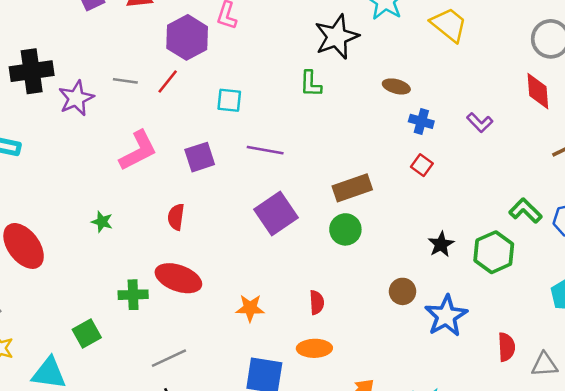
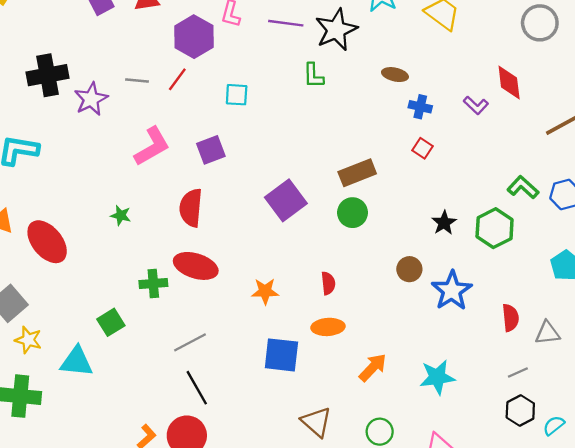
red diamond: (538, 91) -> (509, 82), moved
purple line: (265, 150) -> (286, 23), moved
red semicircle: (176, 217) -> (191, 208), size x1.5

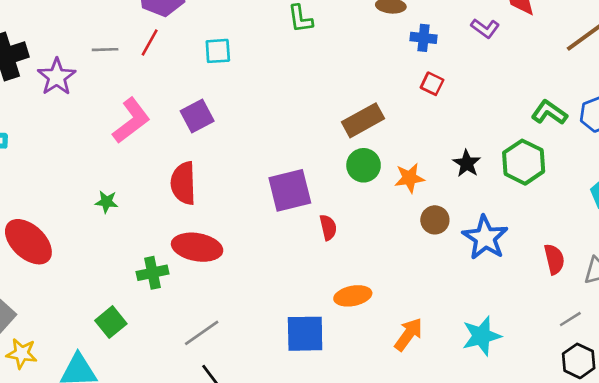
purple square: (286, 200) -> (290, 190), moved, turned 30
red semicircle: (328, 283) -> (328, 227), moved
orange star: (265, 291) -> (409, 178), moved

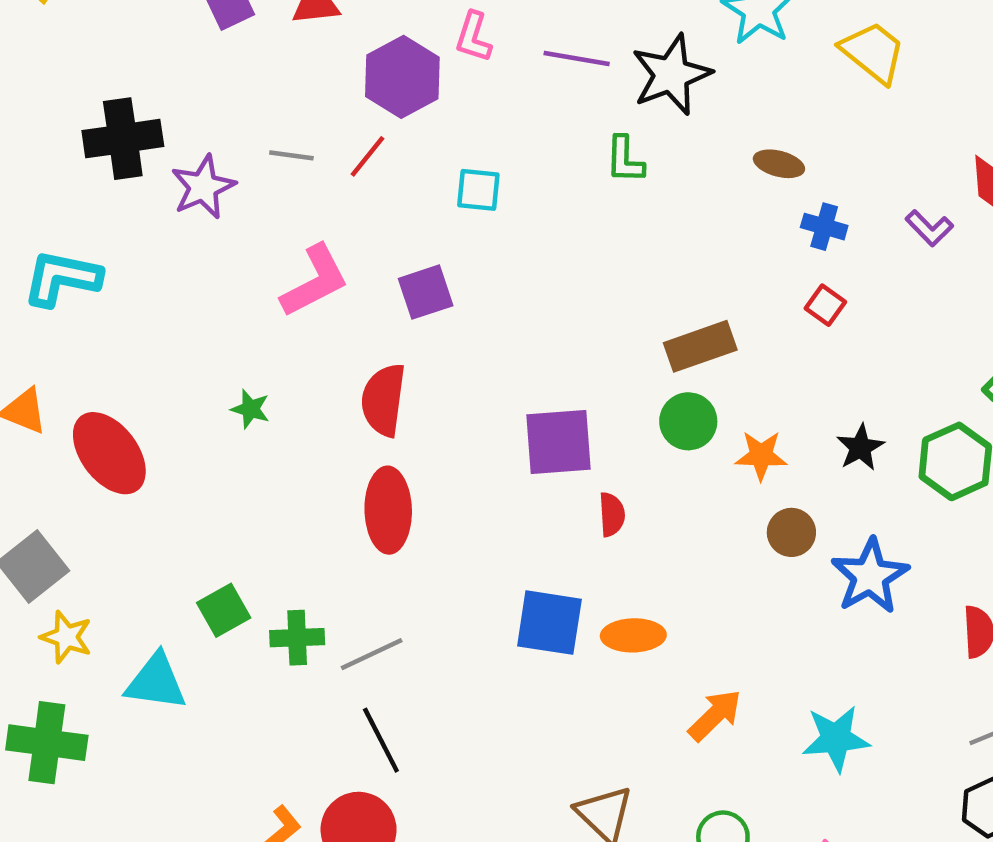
red ellipse: (197, 247) -> (388, 510), turned 69
green cross: (152, 273) -> (297, 638), moved
blue square: (305, 334) -> (549, 623), moved

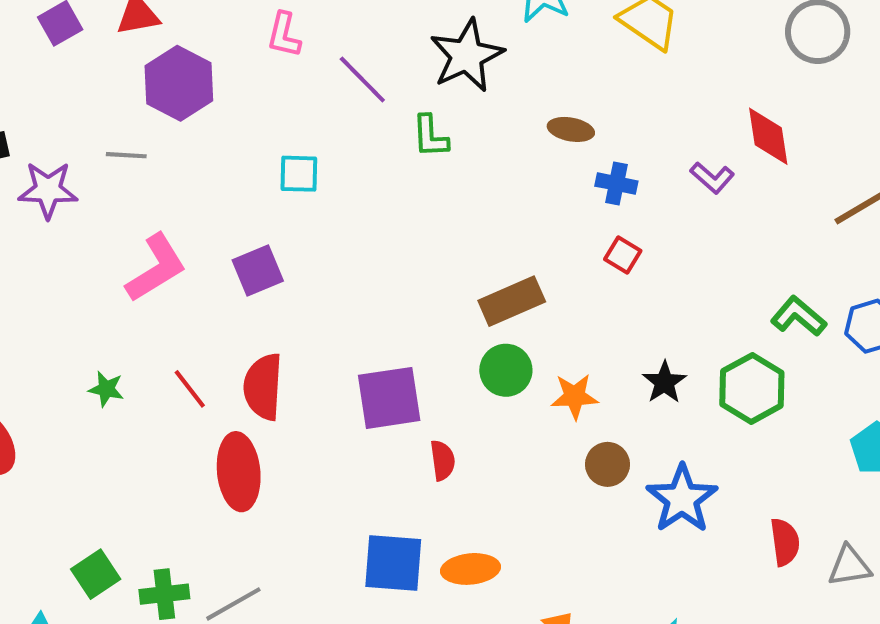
purple line: (577, 58) -> (362, 80), moved, turned 40
purple hexagon: (402, 77) -> (179, 83), moved
red line: (367, 156) -> (190, 389), moved, turned -72
purple star: (203, 187) -> (48, 190), turned 30
red semicircle: (384, 400) -> (263, 387), moved

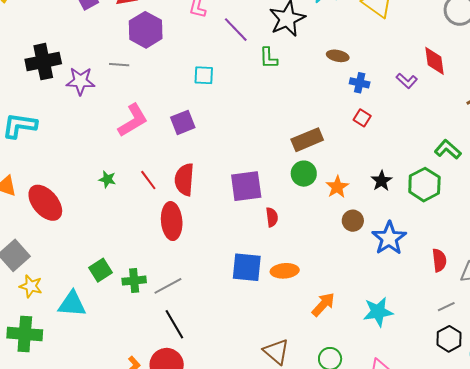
orange star: (575, 396) -> (337, 187), turned -30

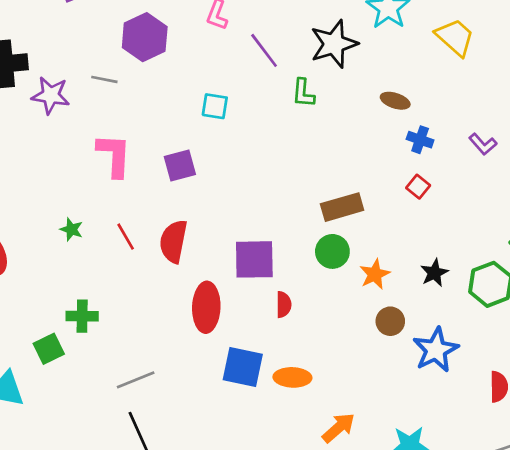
pink L-shape: (133, 120) -> (114, 155), turned -63
red ellipse: (172, 221) -> (206, 307), moved
green cross: (134, 281) -> (82, 316), moved

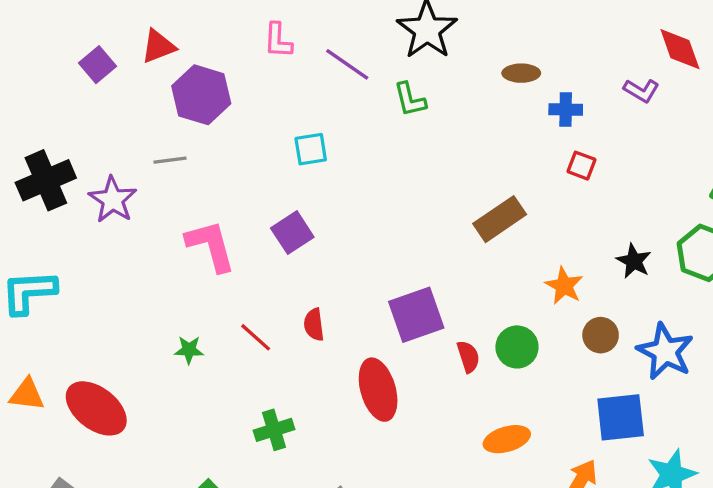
purple star: (51, 95) -> (113, 200), turned -30
red semicircle: (173, 241) -> (314, 325), size x0.6
green circle: (332, 251) -> (517, 347), moved
green cross: (82, 316) -> (274, 430), moved
blue square: (243, 367) -> (621, 417), moved

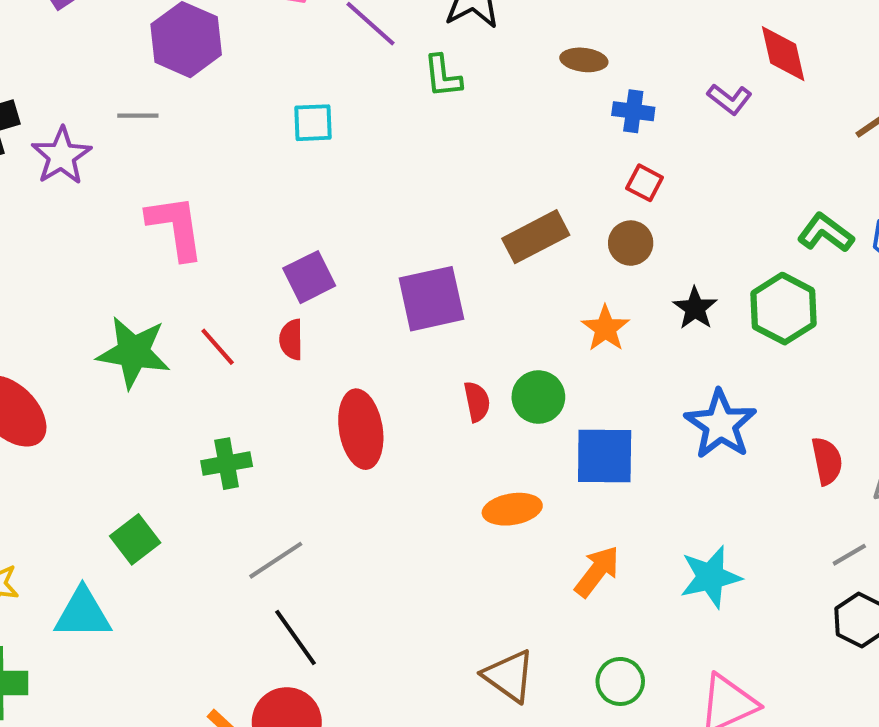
purple square: (292, 233) -> (309, 277), moved
purple square: (416, 315) -> (431, 299), moved
brown circle: (601, 335) -> (631, 243), moved
green star: (189, 350) -> (133, 352), size x2.0
blue square: (621, 417) -> (605, 456), moved

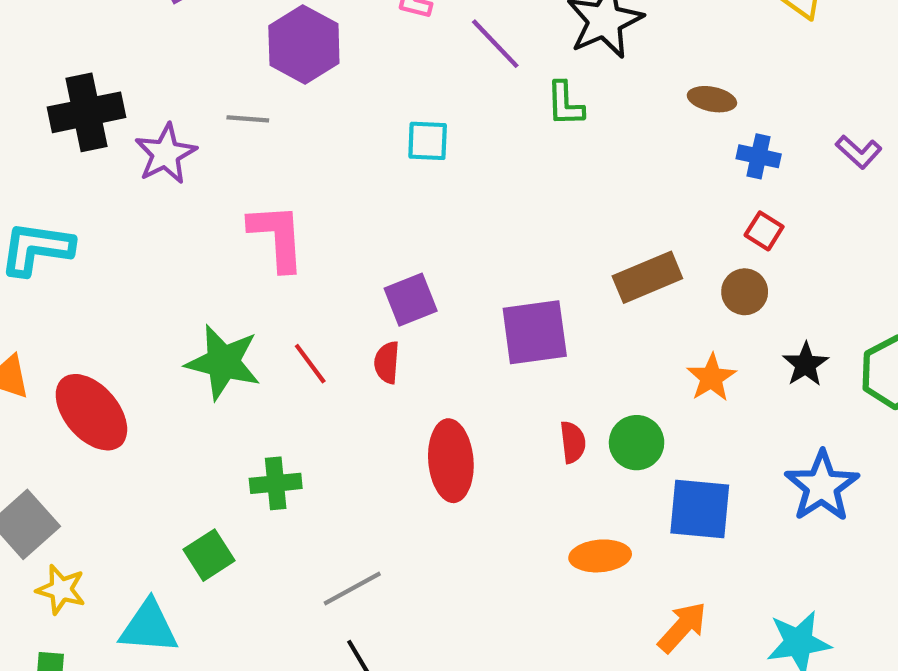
green cross: (227, 464) -> (276, 483), moved

